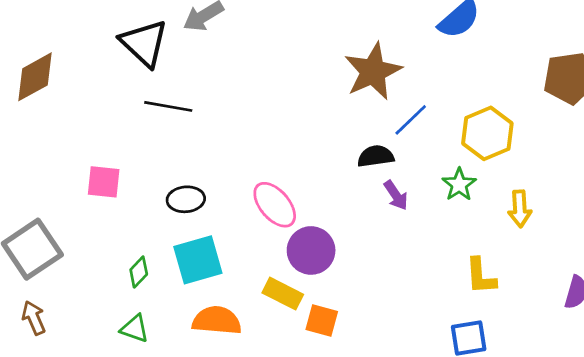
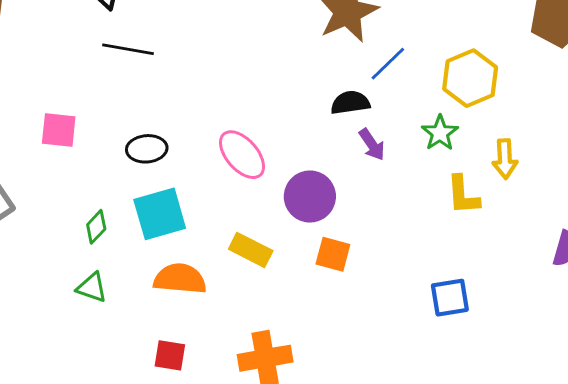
purple circle: (311, 250) -> (310, 196), moved
yellow L-shape: (481, 276) -> (463, 195), moved
orange square: (322, 320) -> (333, 254), moved

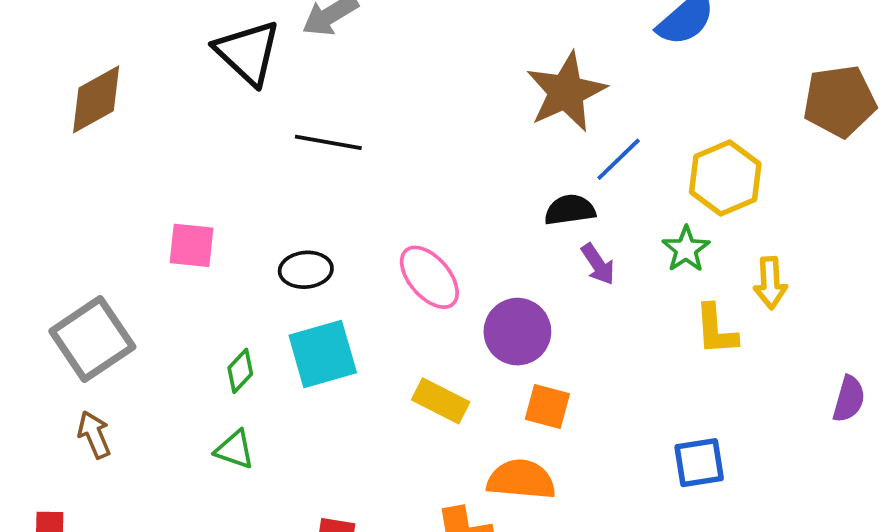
black line: (128, 49) -> (328, 142), moved
orange semicircle: (180, 279) -> (521, 480), moved

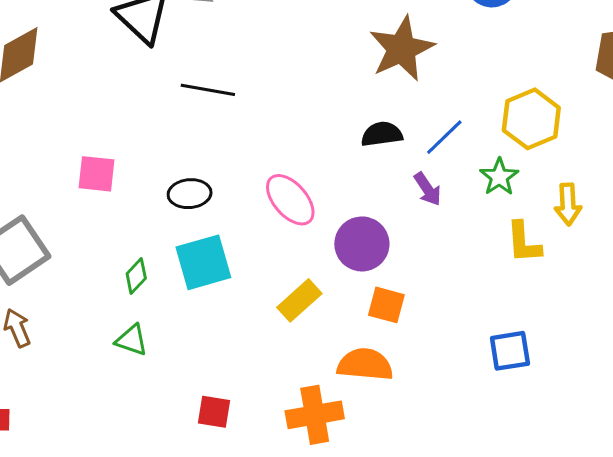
blue line: (619, 159) -> (444, 137), moved
black semicircle: (570, 210) -> (382, 134), moved
yellow rectangle: (441, 401) -> (299, 300), turned -69

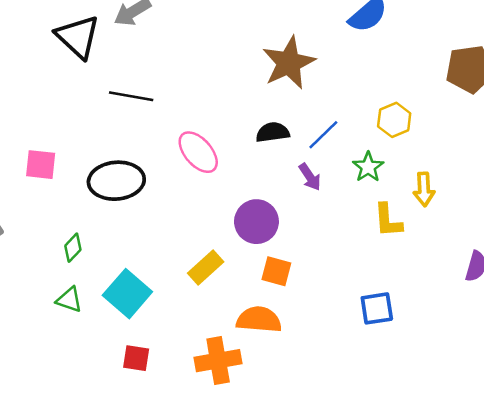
yellow hexagon: (531, 119) -> (394, 120), size x0.7
black ellipse: (190, 194) -> (116, 181), size x1.6
pink ellipse: (290, 200) -> (198, 152), moved
cyan square: (203, 262) -> (127, 294), moved, turned -33

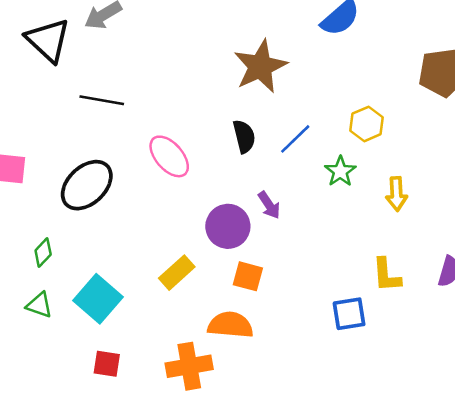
black semicircle: (273, 132) -> (244, 136), turned 84
purple arrow: (310, 177) -> (269, 205), moved
black ellipse: (116, 181) -> (87, 185), turned -38
yellow L-shape: (388, 220) -> (387, 275), moved

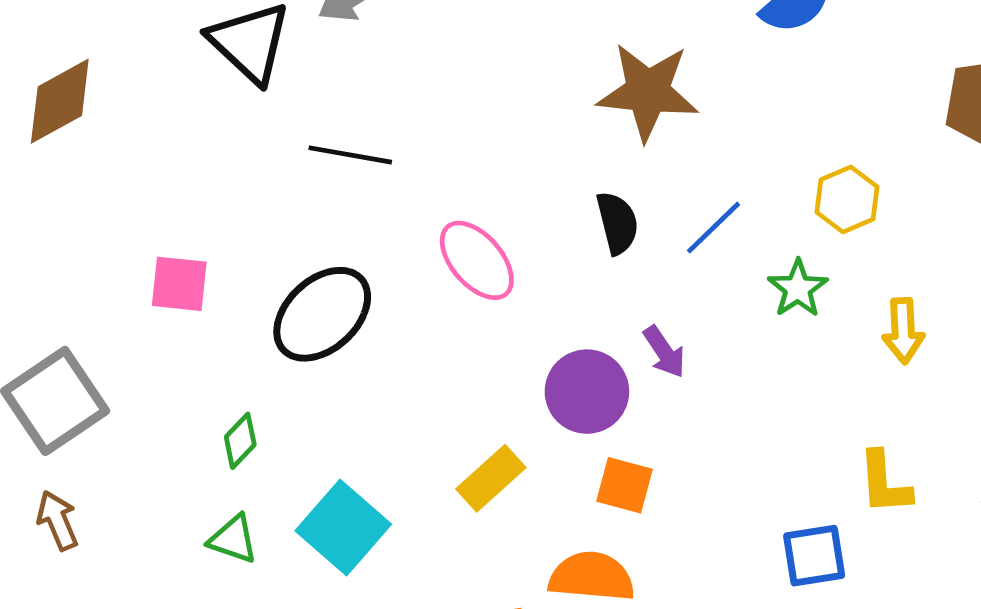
brown star: (260, 66) -> (648, 92), turned 30

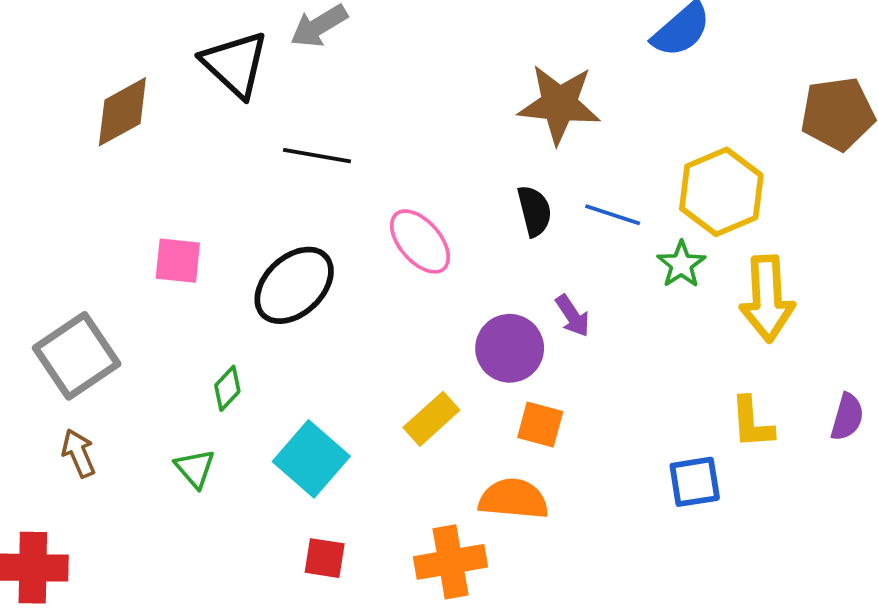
brown diamond: (60, 101) -> (122, 112), moved
yellow hexagon: (847, 199) -> (721, 192), size x1.6
blue line: (713, 228) -> (613, 215), turned 62
yellow arrow: (903, 331) -> (767, 299), size x1.6
green triangle: (233, 539) -> (195, 468), moved, turned 30

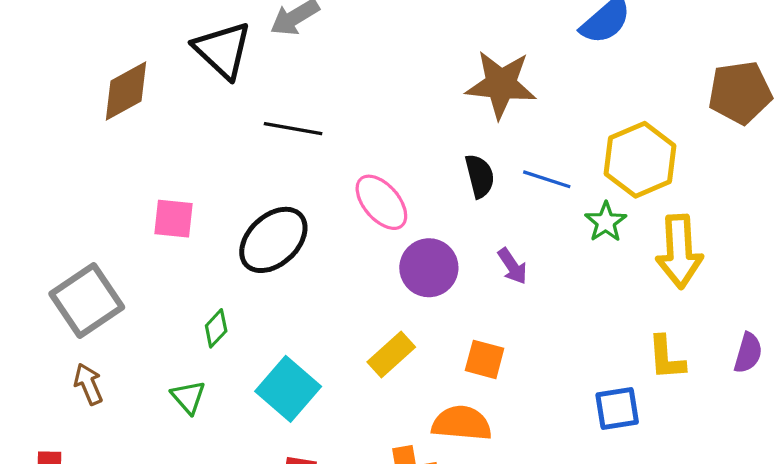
purple circle: (510, 348) -> (429, 268), moved

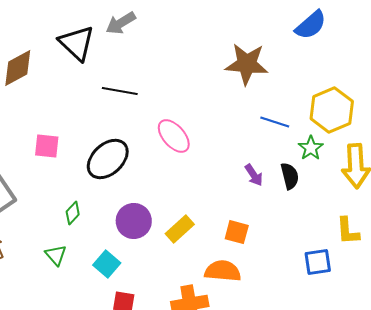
black semicircle: (480, 176) -> (290, 176), moved
purple circle: (429, 268) -> (134, 221), moved
cyan square: (288, 389) -> (107, 264), moved, size x0.7

